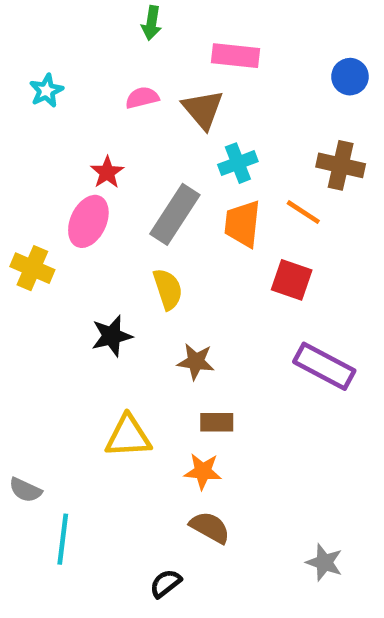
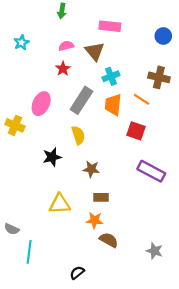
green arrow: (151, 23) -> (62, 11), moved
red star: (107, 172) -> (63, 69), moved
brown semicircle: (210, 527) -> (109, 240), moved
gray star: (324, 562) -> (155, 251), moved

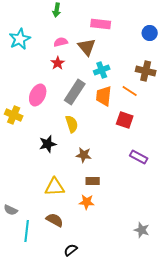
cyan star: (21, 43) -> (20, 39), size x1.5
purple rectangle: (151, 171) -> (139, 157), size x0.7
brown semicircle: (109, 240) -> (55, 220), moved

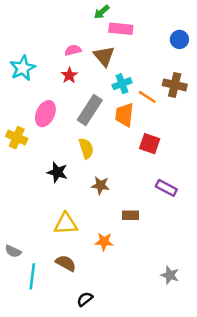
green arrow: (57, 10) -> (102, 12), moved, turned 40
cyan star: (20, 39) -> (23, 68), moved
orange line: (130, 91) -> (147, 97), moved
black star: (48, 144) -> (57, 172), turned 30
brown rectangle: (93, 181) -> (130, 215), moved

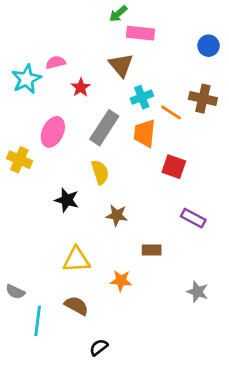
pink semicircle: (73, 50) -> (56, 62), moved
gray star: (170, 275) -> (197, 292), moved

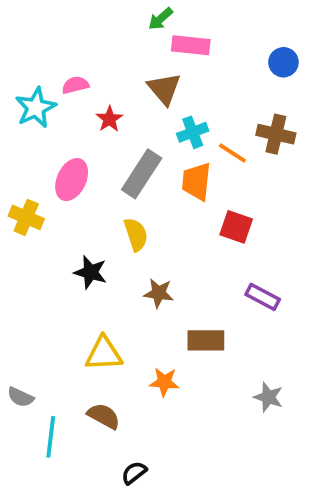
brown rectangle: (152, 250) -> (206, 340), size x1.4

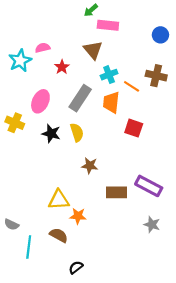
black star: (90, 272) -> (51, 133), moved
purple rectangle: (263, 297) -> (149, 186), moved, size x1.4
orange star: (164, 382) -> (78, 216), moved

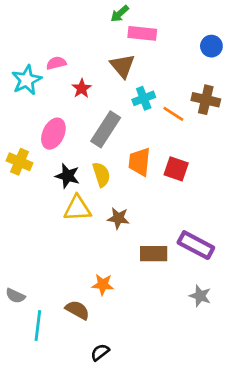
orange trapezoid: (111, 102) -> (139, 162), moved
yellow triangle: (59, 200) -> (77, 208), moved

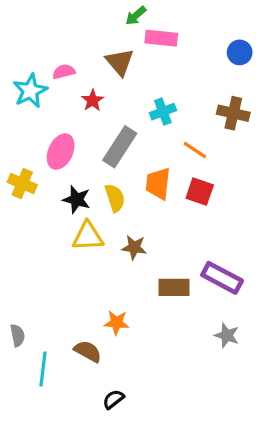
brown triangle: (123, 66) -> (120, 62), moved
orange line: (173, 114) -> (195, 150), moved
gray semicircle: (15, 296) -> (17, 335), turned -126

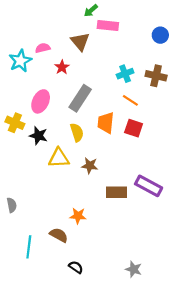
cyan cross: (163, 112) -> (125, 74), moved
black star: (77, 200) -> (38, 136), moved
gray semicircle: (17, 335) -> (12, 205), moved
gray star: (227, 335) -> (134, 269), moved
black semicircle: (113, 399) -> (76, 267), turned 72

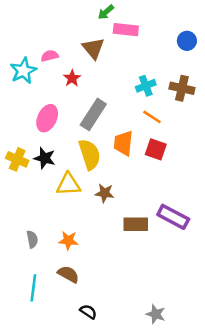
yellow cross: (15, 123) -> (17, 159), moved
yellow semicircle: (77, 132) -> (90, 154), size x1.4
gray semicircle: (12, 205) -> (32, 239), moved
orange star: (78, 216) -> (68, 241), moved

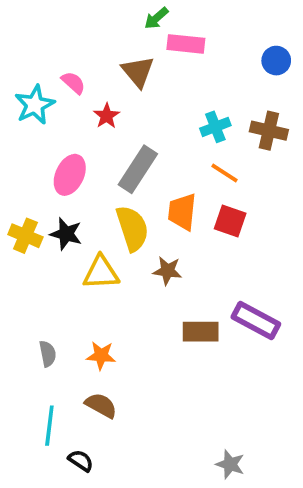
pink semicircle: (50, 56) -> (73, 83), turned 56
brown star: (105, 193) -> (167, 271), moved
black semicircle: (88, 312) -> (81, 461), moved

